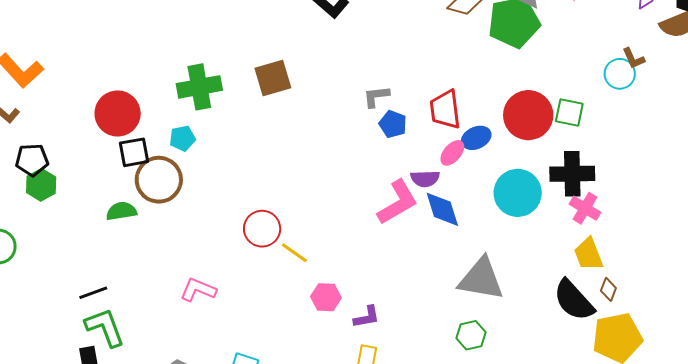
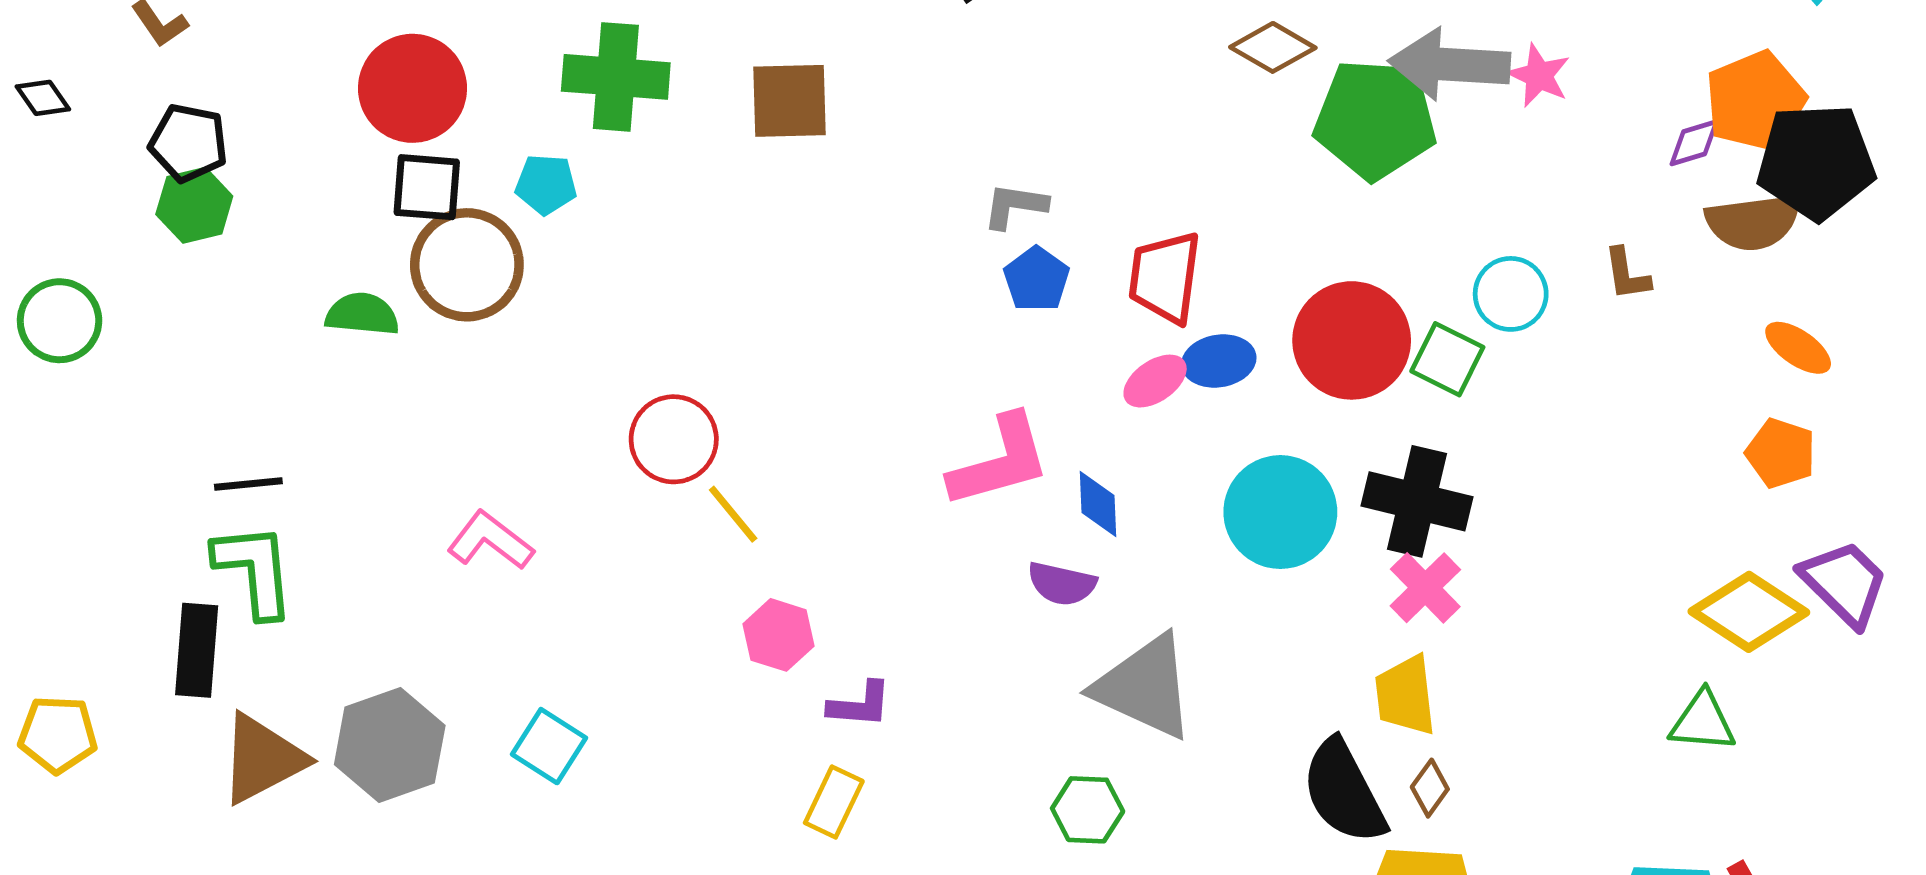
cyan circle: (620, 74) -> (1511, 294), moved
purple semicircle: (425, 179) -> (1062, 584), moved
blue diamond: (442, 209) -> (1098, 504), size x0.7

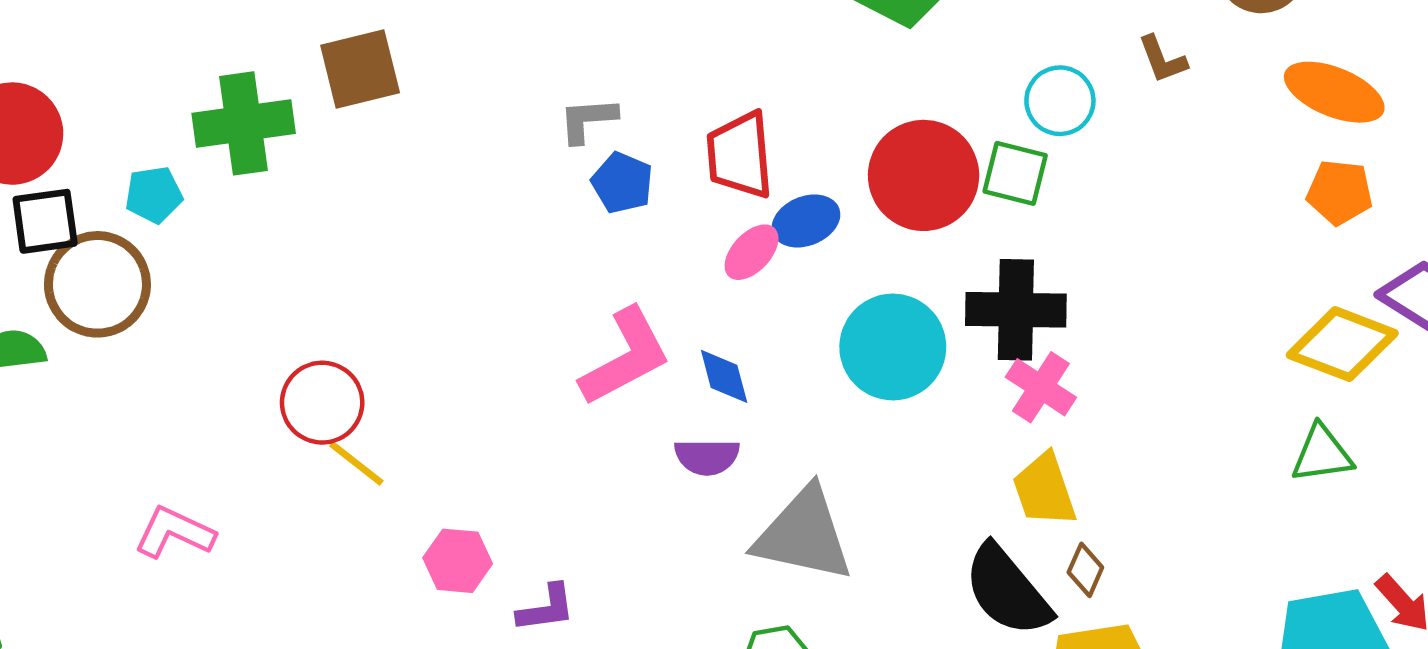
green cross: (616, 77) -> (244, 123), moved
orange ellipse: (1798, 348) -> (1334, 92), size x1.5
yellow line: (733, 514) -> (356, 463), moved

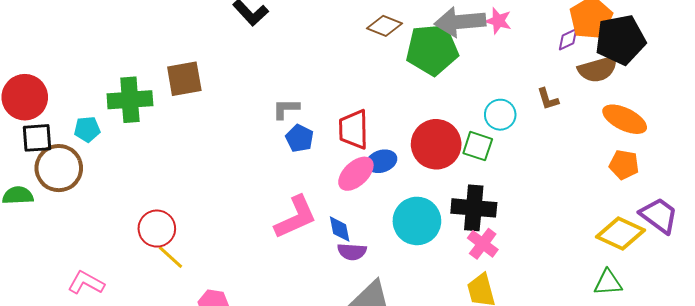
pink ellipse: (752, 252) -> (356, 174), size x1.4
purple semicircle: (707, 457) -> (352, 252), moved

